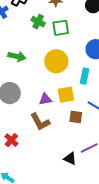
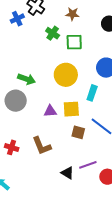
green arrow: (17, 56) -> (27, 79), moved
brown L-shape: (40, 122) -> (42, 146), moved
red cross: (11, 140) -> (12, 147), turned -32

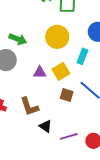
yellow square: (71, 109) -> (61, 71), turned -30
purple line: (88, 165) -> (69, 136), moved
black triangle: (67, 173) -> (46, 126), moved

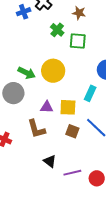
yellow circle: (57, 37) -> (53, 71), moved
yellow square: (61, 71) -> (68, 107), turned 30
brown L-shape: (29, 107) -> (36, 129), moved

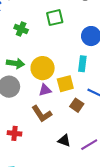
green cross: (57, 30) -> (21, 29), moved
yellow circle: (53, 71) -> (43, 68), moved
brown square: (72, 131) -> (77, 105), turned 32

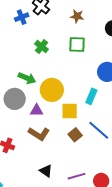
purple triangle: (45, 90) -> (37, 110), moved
brown L-shape: (42, 114) -> (39, 134), turned -40
black triangle: (64, 141) -> (46, 171), moved

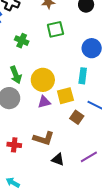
green arrow: (27, 78) -> (16, 75), turned 60
purple triangle: (37, 110) -> (44, 102), moved
brown L-shape: (39, 134) -> (44, 138), moved

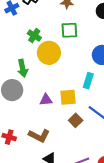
yellow circle: (43, 80) -> (49, 53), moved

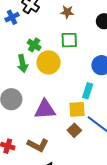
green arrow: (23, 68) -> (22, 64), moved
yellow square: (68, 97) -> (77, 109), moved
purple triangle: (46, 100) -> (45, 109), size x1.6

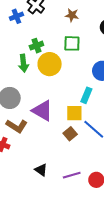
green cross: (34, 45) -> (36, 46), turned 32
purple triangle: (45, 109) -> (42, 111), turned 30
brown L-shape: (38, 145) -> (17, 126), moved

